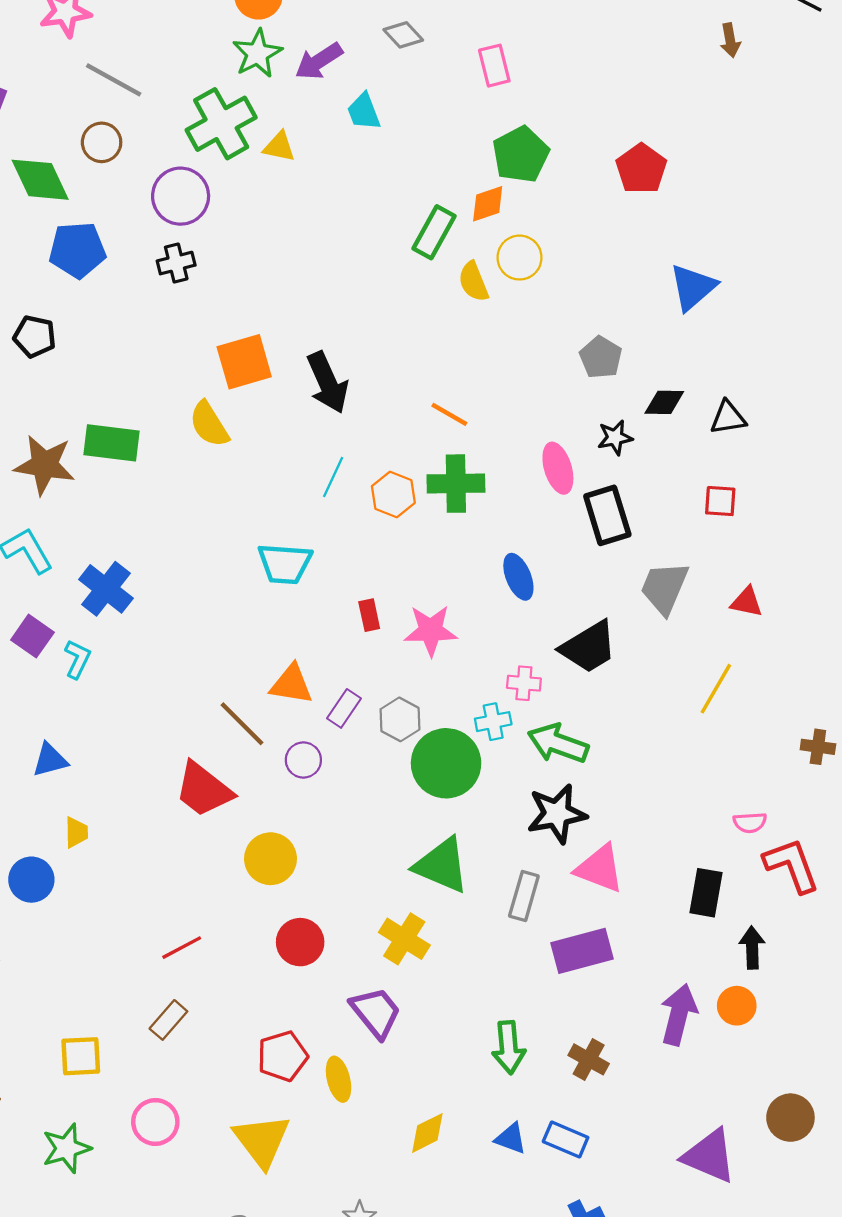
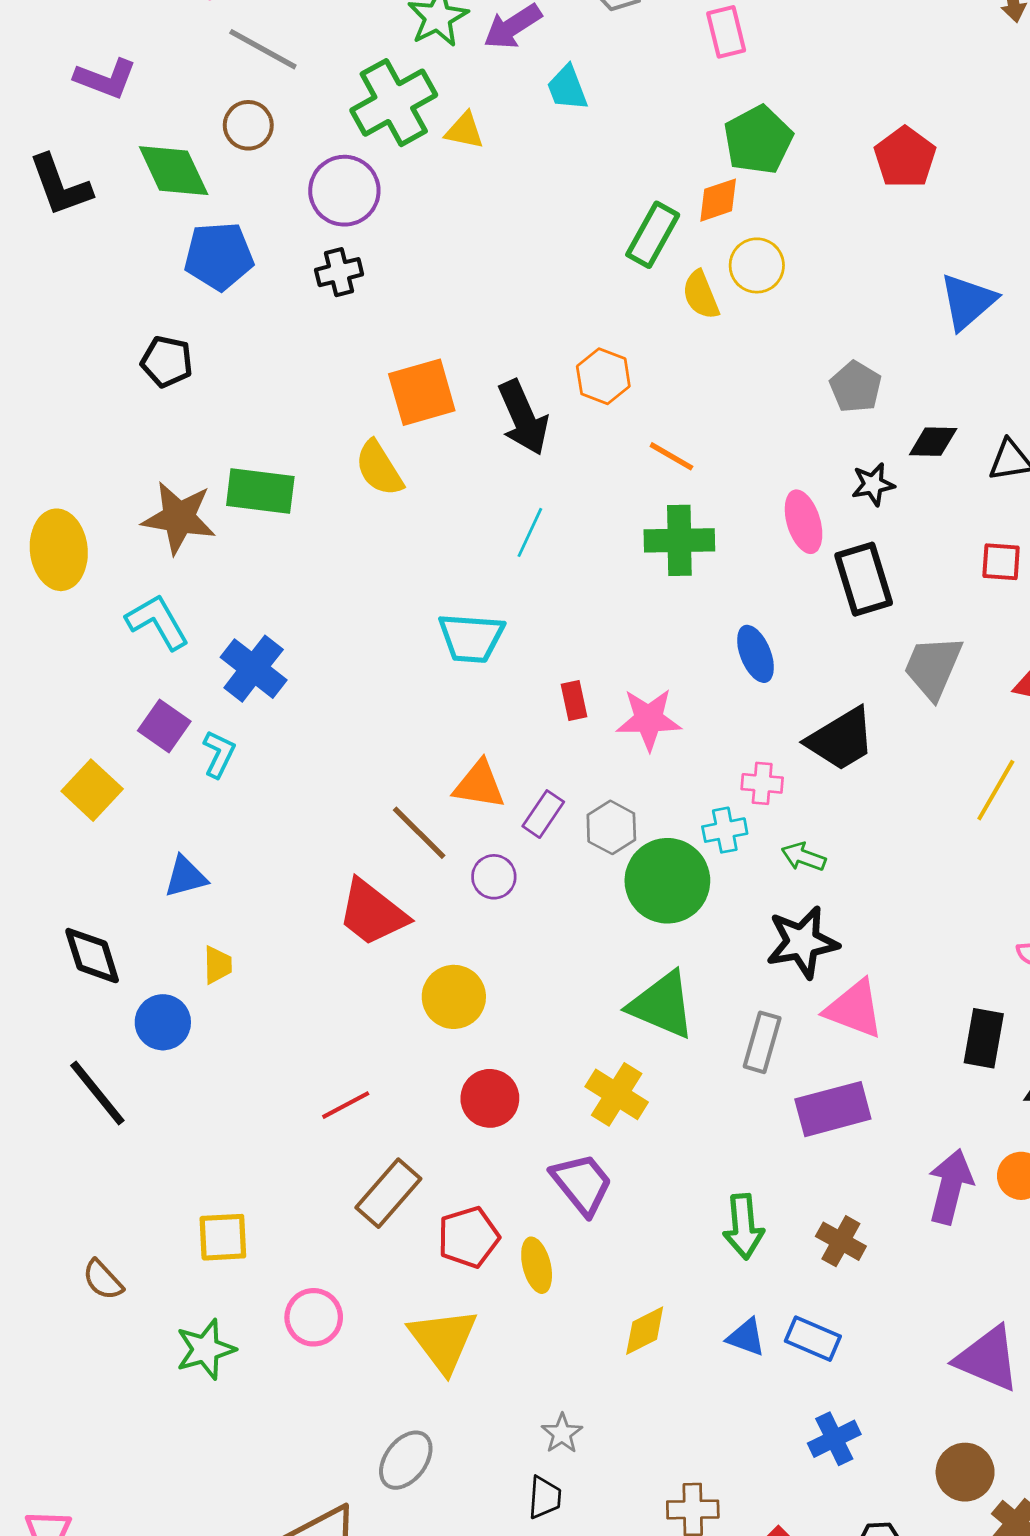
orange hexagon: (393, 494) -> (603, 376), moved
green arrow: (558, 744) -> (804, 857), size x0.6
brown rectangle: (168, 1020) -> (388, 1193), moved, size x1.4

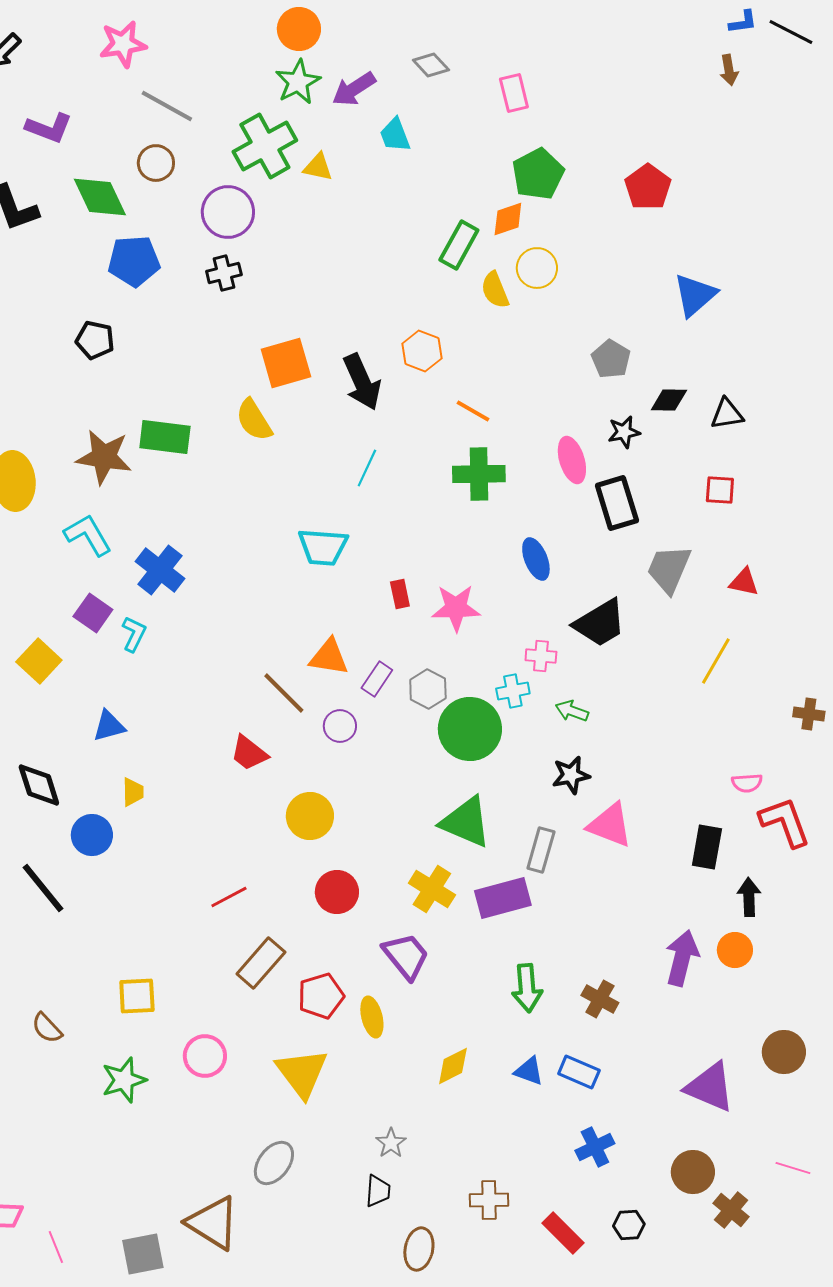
red trapezoid: (372, 913) -> (249, 753), size x0.7
black star: (802, 942) -> (571, 775), size x0.7
purple rectangle: (833, 1109) -> (503, 898), moved

